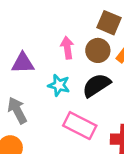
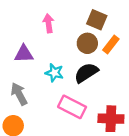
pink arrow: (67, 48) -> (49, 23), moved

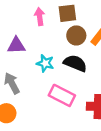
brown square: (97, 20) -> (67, 13), moved, turned -30
black semicircle: (86, 73) -> (75, 63), turned 55

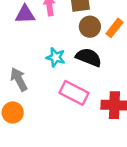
purple triangle: (16, 45) -> (25, 14), moved

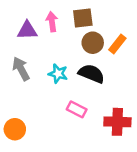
gray arrow: (19, 79) -> (21, 69), moved
pink rectangle: (74, 93) -> (77, 109), size x0.7

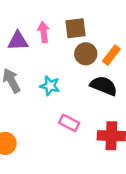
black semicircle: (91, 74) -> (104, 86), moved

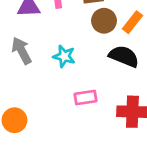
pink rectangle: (69, 123) -> (86, 97), turned -36

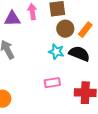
cyan star: (64, 56) -> (56, 52), moved

